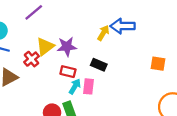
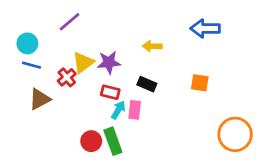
blue arrow: (123, 26) -> (205, 28), moved
yellow arrow: (103, 33) -> (152, 46), turned -119
orange square: (158, 64) -> (200, 83), moved

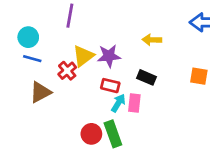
purple line: (69, 22) -> (70, 16), turned -40

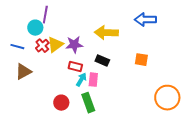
cyan circle: (28, 37) -> (35, 28), moved
yellow arrow: (152, 40) -> (106, 33), size x1.6
red cross: (67, 71) -> (42, 46), moved
green rectangle: (113, 134) -> (88, 103), moved

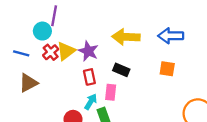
blue arrow: (145, 20) -> (171, 36), moved
purple star: (74, 45) -> (88, 51), turned 30
red rectangle: (75, 67) -> (89, 77), turned 64
cyan arrow: (81, 80) -> (91, 102), moved

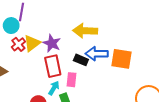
blue arrow: (171, 36) -> (97, 54), moved
orange square: (167, 69) -> (122, 59), size x1.5
red rectangle: (89, 77) -> (53, 66), size x1.5

